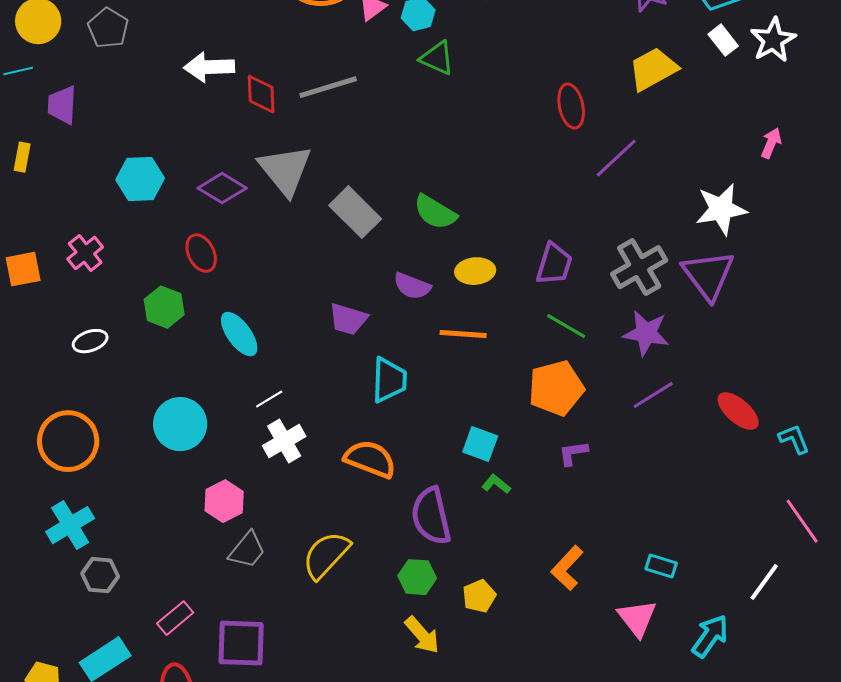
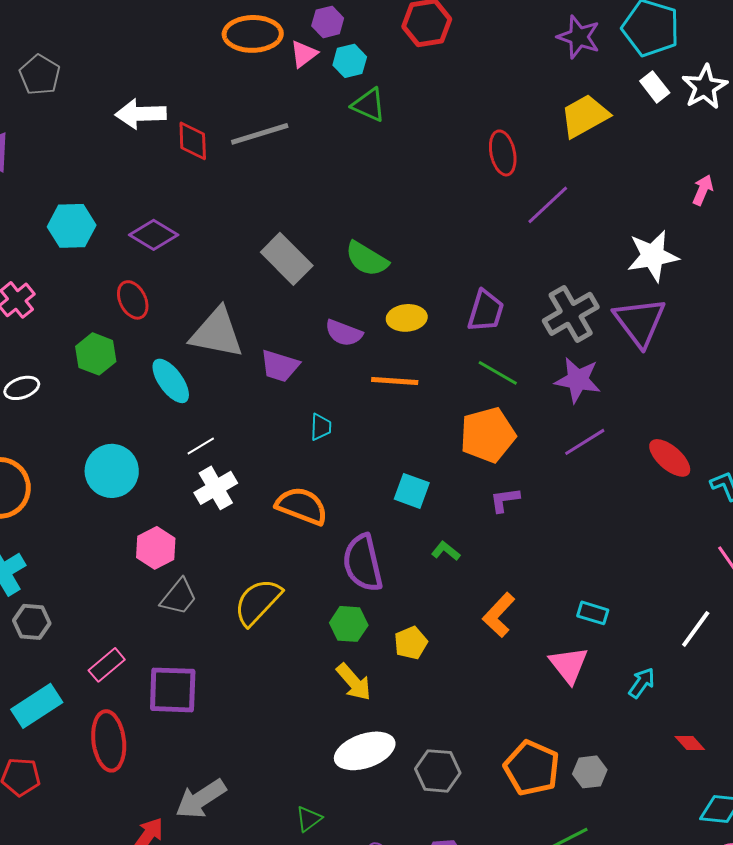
gray triangle: (285, 170) -> (217, 333), moved, turned -40
cyan trapezoid: (389, 380) -> (321, 427), size x0.6
green L-shape: (496, 484) -> (446, 551), moved
cyan arrow: (710, 636) -> (642, 683), size x0.7

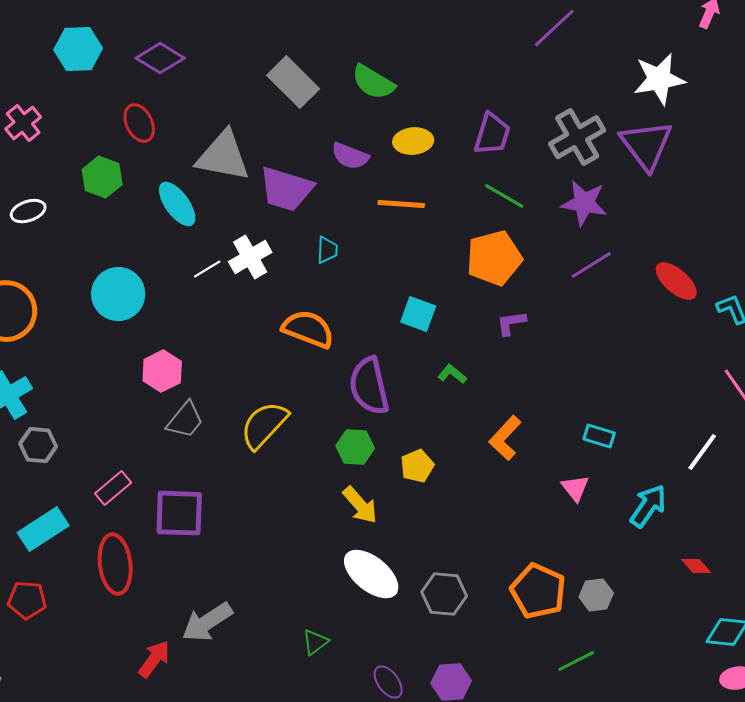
purple trapezoid: (280, 366) -> (286, 189), size x1.4
white cross: (216, 488) -> (250, 257), moved
pink triangle: (569, 665) -> (575, 488), size x0.7
cyan arrow: (642, 683) -> (648, 506), size x1.4
white ellipse: (365, 751) -> (371, 574), turned 58

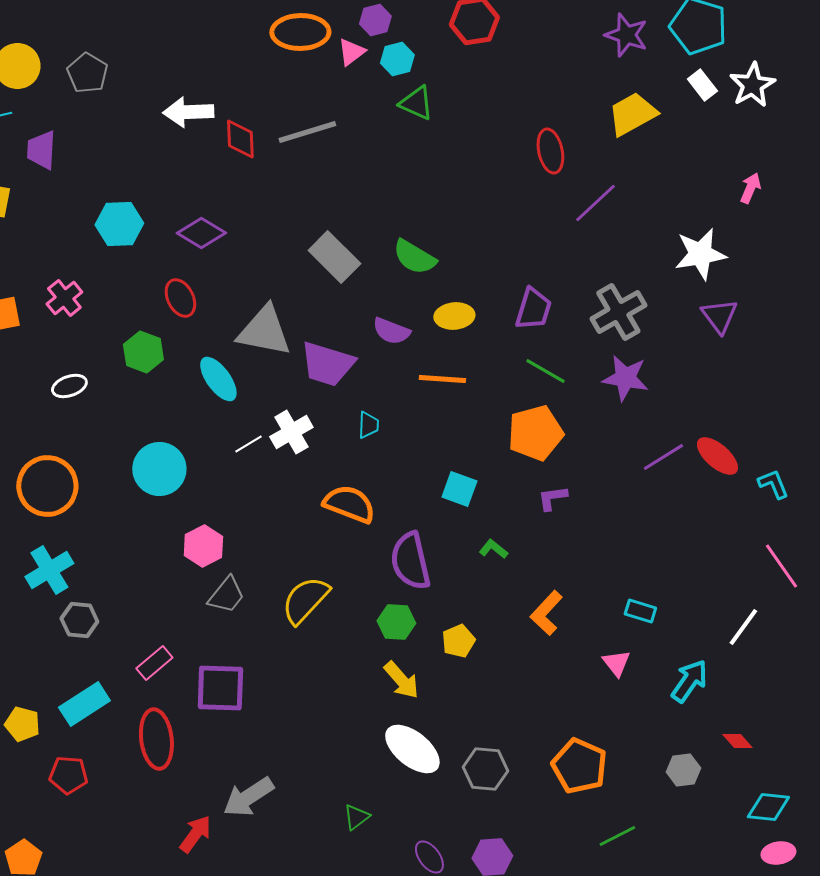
purple triangle: (646, 145) -> (719, 316), moved, size x0.7
purple line: (591, 265) -> (663, 457), moved
gray hexagon: (596, 595) -> (683, 770), moved

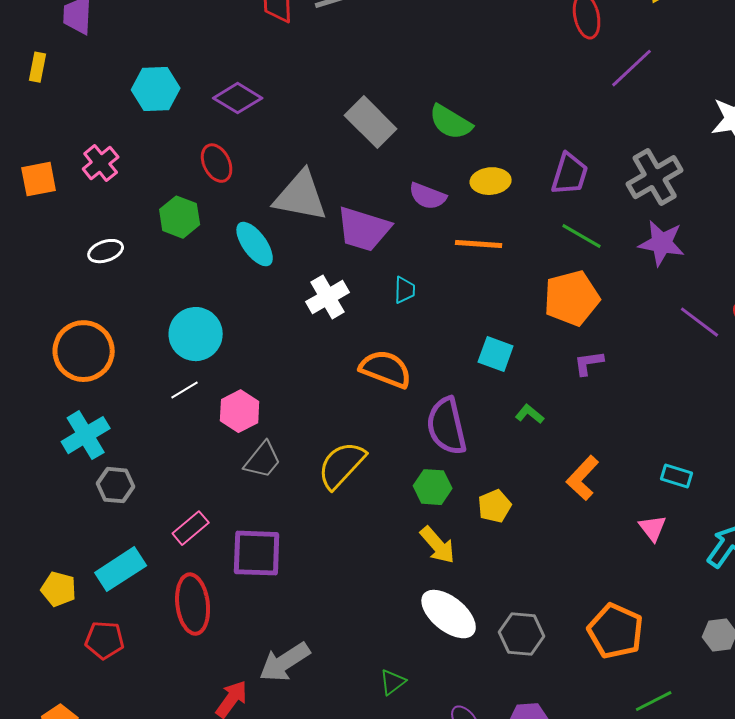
white line: (248, 444) -> (185, 390), moved
purple line: (663, 457) -> (700, 322), turned 69

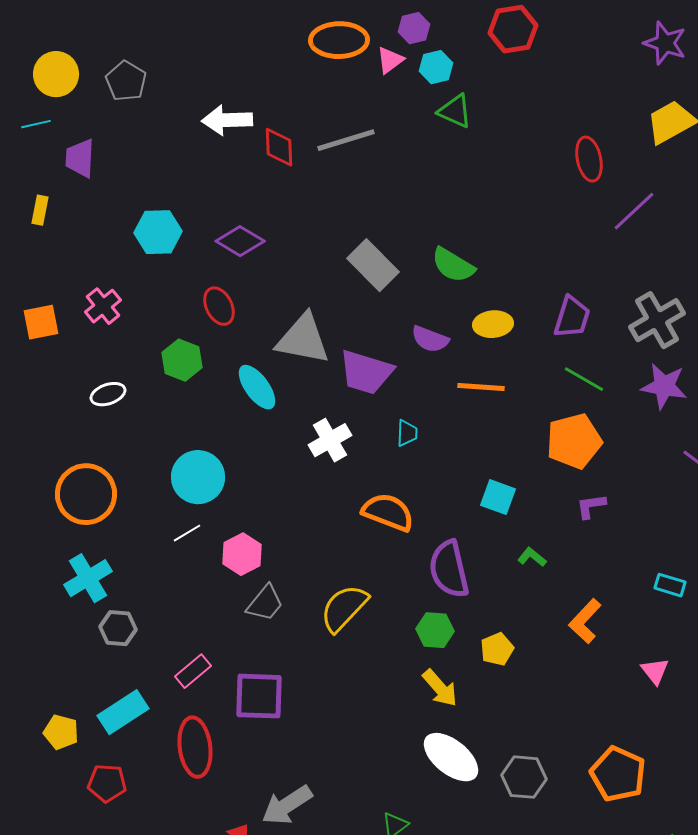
cyan rectangle: (677, 476) -> (670, 585), moved

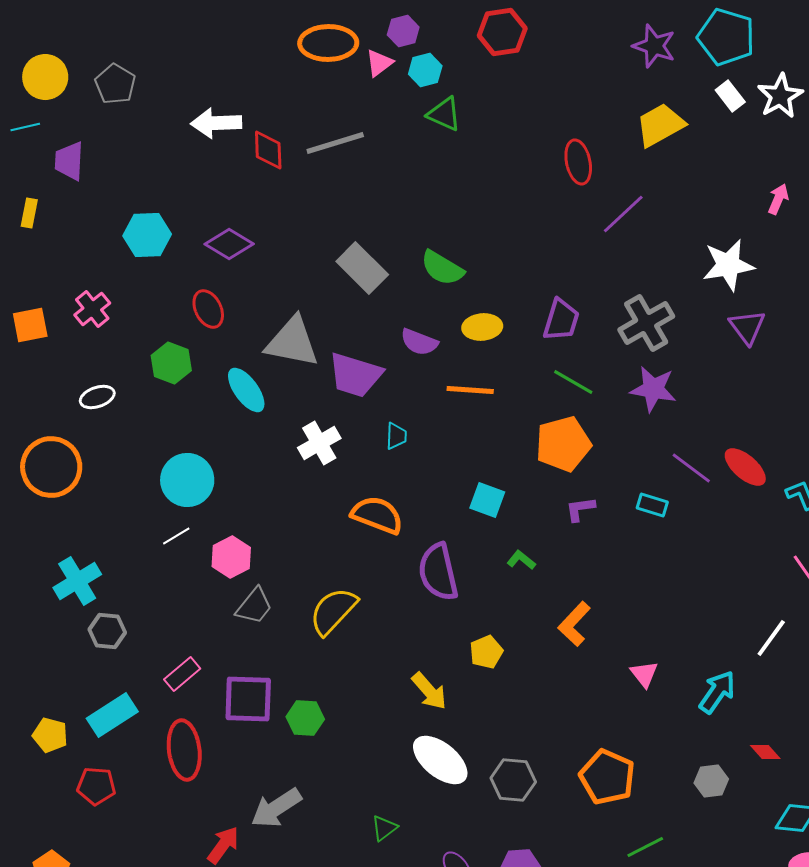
orange circle: (86, 494) -> (51, 467), moved
cyan rectangle: (670, 585) -> (652, 505), moved
green hexagon: (435, 630) -> (305, 718), moved

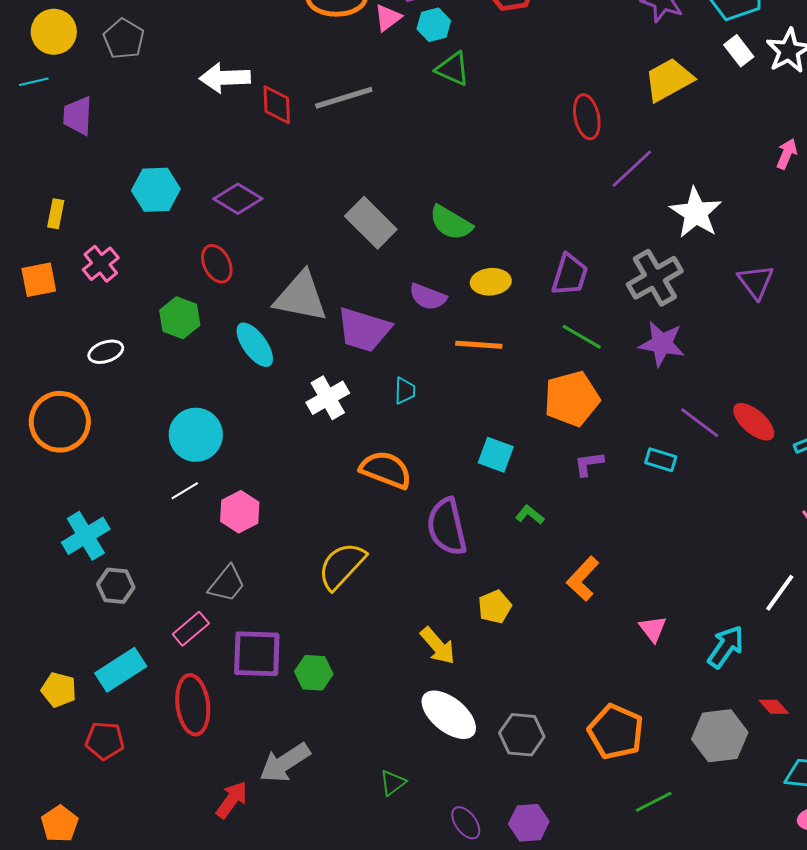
yellow rectangle: (29, 213) -> (56, 214), moved
white star: (728, 265) -> (696, 213), moved, turned -30
gray trapezoid: (254, 606) -> (227, 584), moved
gray hexagon: (711, 781) -> (720, 736), size x1.6

